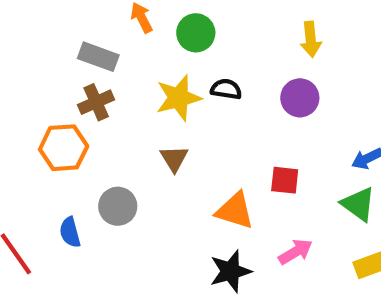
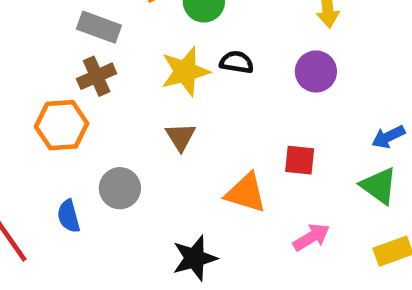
black star: (230, 271) -> (195, 258), moved

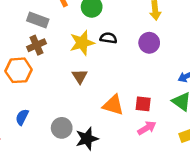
red square: (300, 160) -> (143, 104), moved
gray circle: (120, 188) -> (62, 128), moved
blue semicircle: (69, 216) -> (22, 117), turned 42

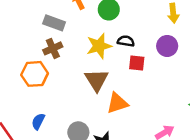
brown triangle: (80, 76) -> (97, 80), size x1.5
red square: (143, 104) -> (137, 63), moved
orange triangle: (113, 105) -> (117, 103), moved, turned -35

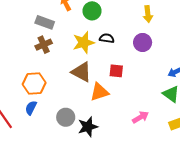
red square: (137, 63) -> (116, 71), moved
orange hexagon: (35, 74) -> (34, 84), moved
brown triangle: (97, 80) -> (81, 72), turned -30

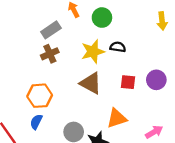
gray rectangle: (45, 22) -> (51, 30), turned -54
purple circle: (143, 42) -> (156, 80), moved
orange triangle: (99, 92) -> (117, 118), moved

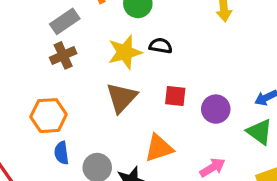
purple circle: (156, 80) -> (216, 109), moved
brown triangle: (91, 83) -> (122, 98), turned 45
blue semicircle: (36, 122) -> (62, 153), moved, turned -35

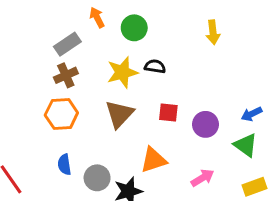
orange hexagon: (49, 116) -> (61, 114), moved

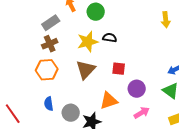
yellow arrow: (213, 32) -> (166, 20), moved
purple circle: (205, 124) -> (137, 89), moved

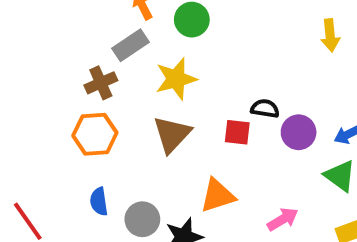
gray rectangle: (51, 23) -> (130, 45), moved
black semicircle: (110, 38) -> (265, 109), moved
purple circle: (137, 89) -> (299, 132), moved

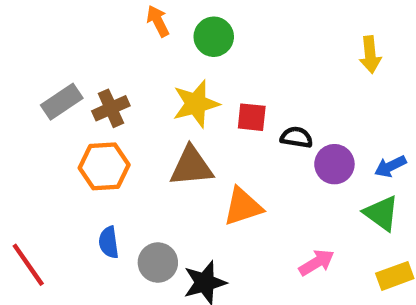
gray rectangle: (130, 45) -> (62, 102), moved
red square: (237, 132) -> (252, 117), moved
brown triangle: (172, 134) -> (191, 166), turned 42
orange triangle: (217, 196) -> (243, 207), moved

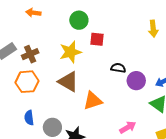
orange arrow: (158, 21) -> (33, 13), moved, turned -56
red square: (252, 117) -> (97, 39), moved
brown triangle: (191, 166) -> (68, 82), turned 35

